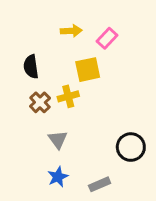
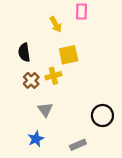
yellow arrow: (71, 31) -> (56, 24), turned 63
pink rectangle: (107, 38) -> (81, 12), moved, turned -42
blue star: (58, 177) -> (36, 139), moved

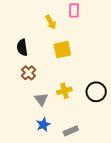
yellow cross: (53, 76) -> (64, 91), moved
black circle: (102, 116) -> (96, 92), moved
blue star: (36, 139) -> (43, 125), moved

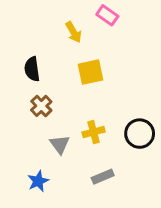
pink rectangle: (74, 10) -> (107, 15), turned -56
blue star: (43, 125) -> (38, 181), moved
gray rectangle: (71, 131) -> (103, 177), moved

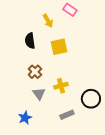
black semicircle: (32, 69) -> (30, 41), moved
brown cross: (41, 106) -> (35, 72), moved
black circle: (140, 134) -> (91, 99), moved

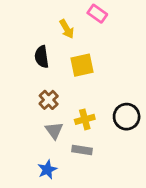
black circle: (91, 99) -> (127, 117), moved
gray rectangle: (67, 115) -> (82, 150), moved, turned 32
blue star: (25, 118) -> (47, 169), moved

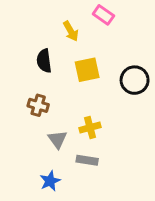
brown cross: (49, 100) -> (38, 105), moved, turned -30
black circle: (127, 117) -> (135, 80), moved

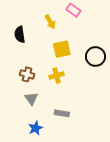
black semicircle: (44, 61) -> (20, 34), moved
yellow cross: (90, 128) -> (57, 75), moved
gray triangle: (57, 139) -> (31, 99), moved

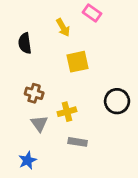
black circle: (95, 57) -> (117, 101), moved
yellow cross: (57, 75) -> (67, 112), moved
blue star: (36, 128) -> (28, 160), moved

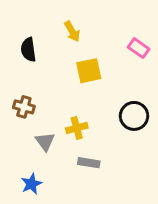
pink rectangle: (92, 13) -> (139, 48), moved
brown cross: (34, 93) -> (24, 107), moved

